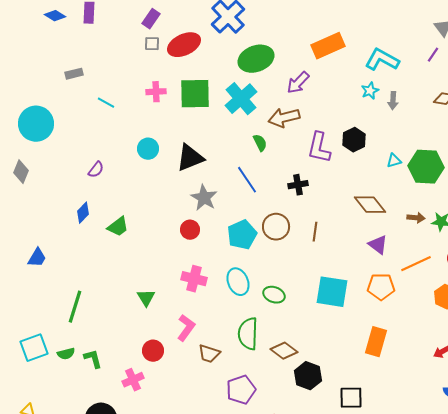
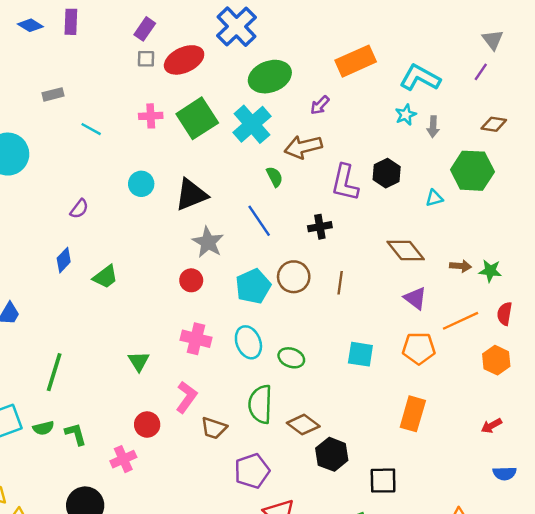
purple arrow: (298, 83) -> (320, 105), size x0.7
green square: (195, 94) -> (197, 118), turned -32
green hexagon: (426, 167) -> (472, 171), moved
cyan square: (332, 292) -> (360, 354), size x0.7

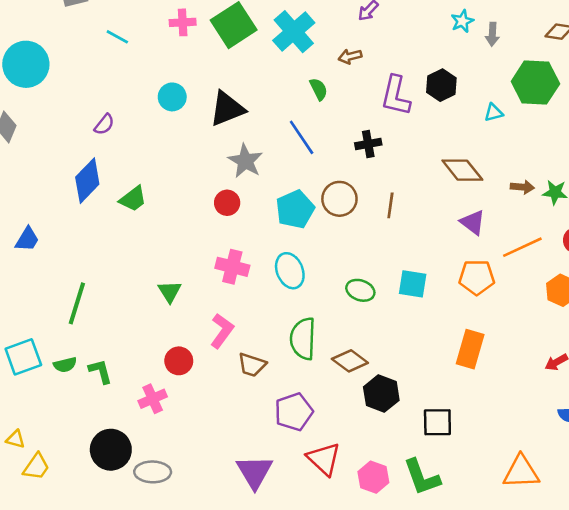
brown arrow: (303, 147) -> (350, 56), size x0.6
blue diamond: (64, 260) -> (87, 181), size x1.6
green ellipse: (291, 358) -> (360, 290), moved

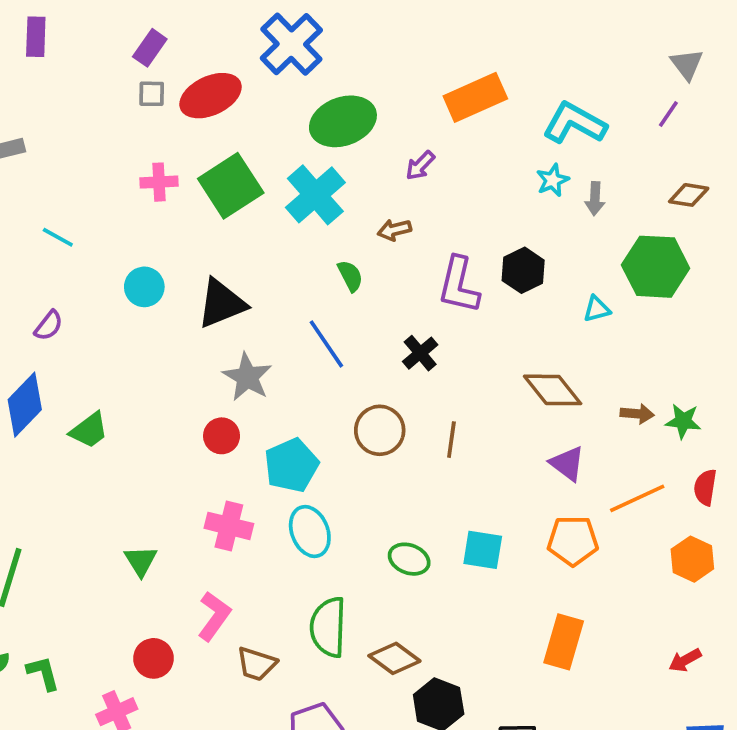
cyan line: (117, 37) -> (58, 237), moved
black cross: (368, 144) -> (420, 353), turned -30
cyan pentagon: (295, 209) -> (291, 465), moved

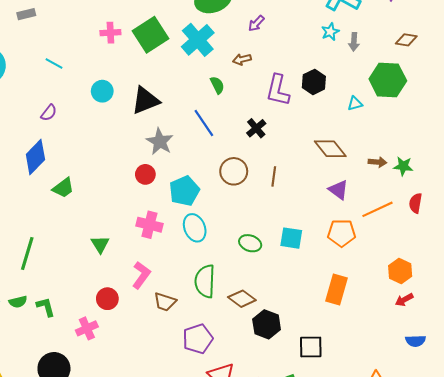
green trapezoid: (89, 430) -> (63, 188), moved
orange hexagon: (692, 559) -> (400, 271), moved

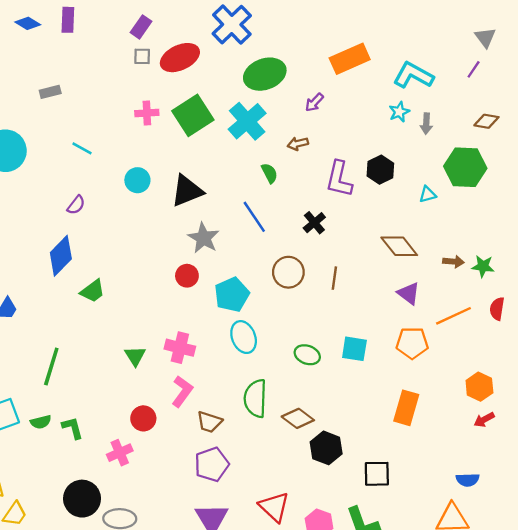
pink cross: (149, 225) -> (180, 348), moved
purple pentagon: (198, 339) -> (212, 464), moved
blue semicircle: (416, 341) -> (468, 480), moved

